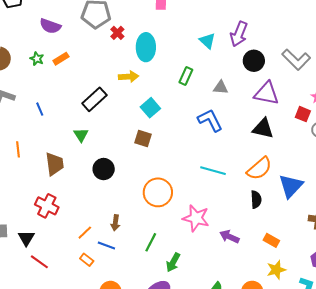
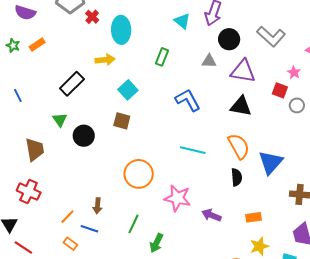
gray triangle: (221, 87) -> (209, 61), moved
black circle: (104, 169) -> (84, 136), moved
orange semicircle: (259, 169) -> (239, 146), turned -76
orange rectangle: (271, 240) -> (253, 217), turned -35

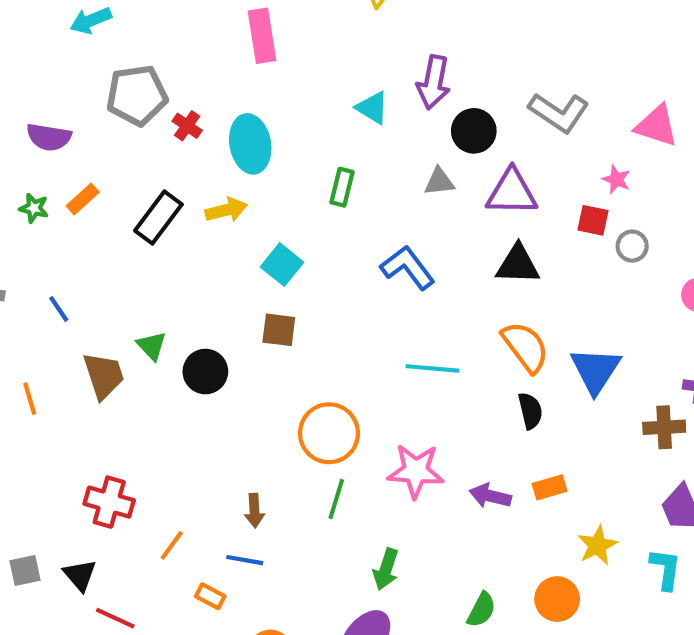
black rectangle: (72, 84) -> (158, 217), moved
brown trapezoid: (35, 150) -> (104, 376), moved
orange line: (67, 217) -> (172, 545), moved
orange rectangle: (253, 217) -> (550, 487), moved
green line: (133, 224) -> (336, 499), moved

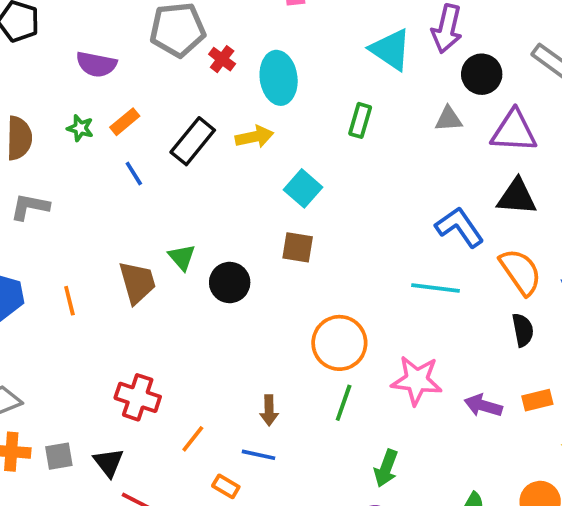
cyan triangle: (372, 108) -> (391, 49), size x1.4
blue L-shape: (408, 268) -> (460, 227), moved
blue line: (59, 309) -> (134, 174), moved

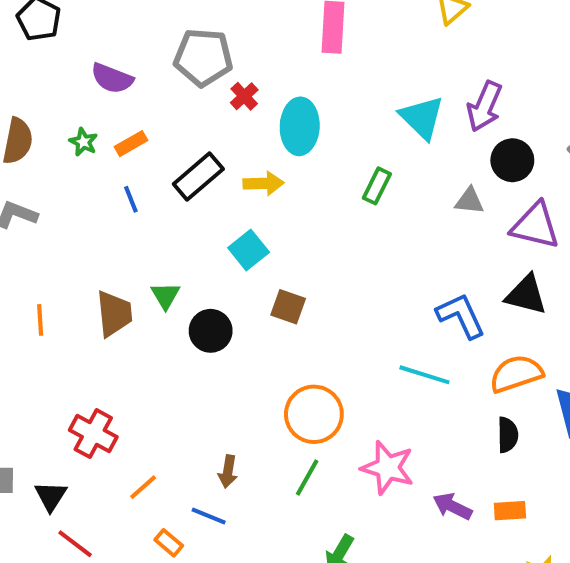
cyan square: (303, 188) -> (249, 250), moved
orange semicircle: (521, 272) -> (516, 374), turned -84

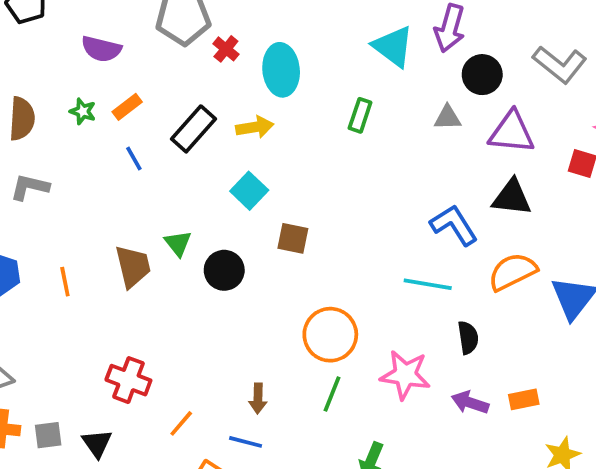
black semicircle: (508, 435) -> (468, 338), moved

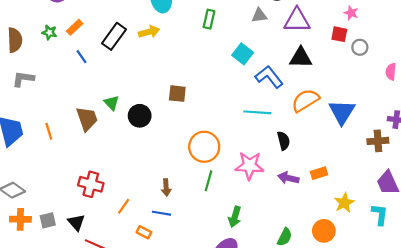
cyan square: (249, 191) -> (243, 54), moved

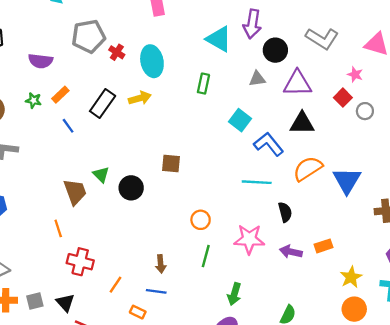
red square: (339, 34) -> (343, 98), turned 35
orange line: (49, 131) -> (58, 228), moved
orange circle: (204, 147) -> (201, 220), size x0.6
orange circle: (324, 231) -> (354, 309), moved

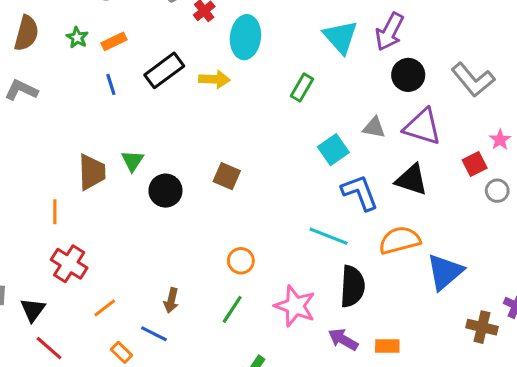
gray triangle: (257, 79) -> (374, 128), moved
black semicircle: (285, 212) -> (352, 286), size x1.5

